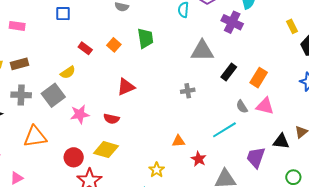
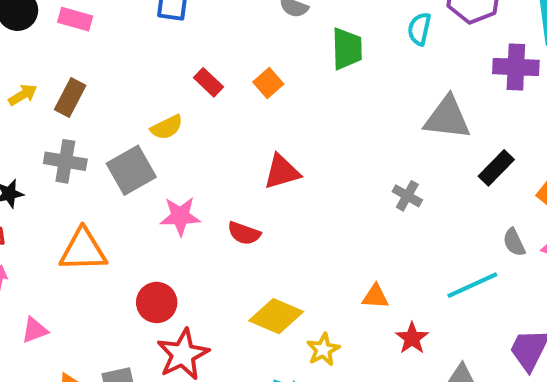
purple cross: (232, 22) -> (516, 67), turned -30
green trapezoid: (145, 38) -> (347, 49), moved
brown rectangle: (20, 64) -> (70, 97), turned -54
gray cross: (188, 91) -> (407, 196), turned 32
yellow diamond: (106, 150) -> (276, 316), moved

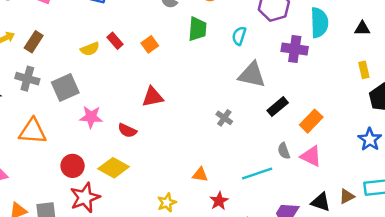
cyan semicircle: (419, 29) -> (239, 36), moved
yellow semicircle: (167, 127) -> (90, 49), moved
yellow diamond: (276, 316) -> (114, 168), moved

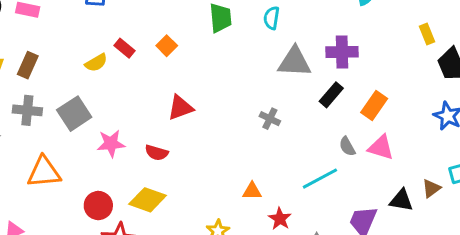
purple cross: (295, 49) -> (342, 52), moved

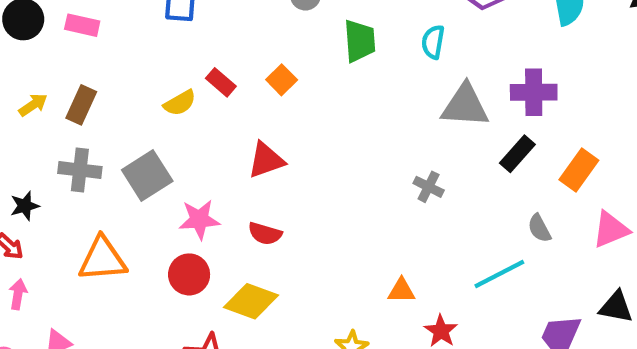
red triangle: (180, 108) -> (266, 160), moved
pink triangle: (381, 147) -> (611, 230), moved, turned -40
red circle: (98, 206) -> (189, 274), moved

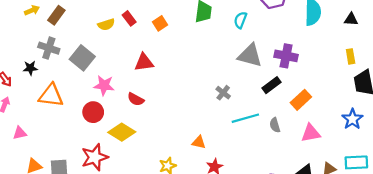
gray square: (147, 176) -> (82, 58), turned -30
black star: (25, 206) -> (30, 68), moved
cyan line: (499, 274) -> (245, 118), moved

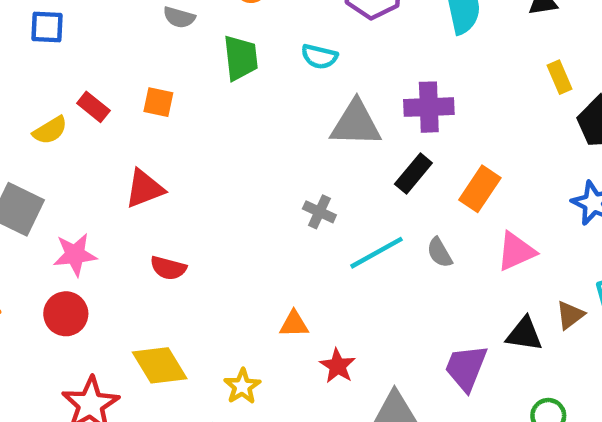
cyan semicircle: (240, 20) -> (319, 57), turned -84
orange square: (160, 23) -> (158, 102), turned -32
red semicircle: (136, 99) -> (168, 268), moved
yellow diamond: (122, 132) -> (160, 365), moved, turned 40

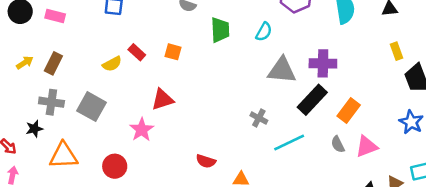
cyan semicircle: (319, 57) -> (264, 32), turned -78
black rectangle: (413, 173) -> (312, 100), size x1.4
gray semicircle: (440, 253) -> (338, 144), moved
pink star: (75, 255) -> (142, 130), moved, turned -30
red semicircle: (168, 268) -> (206, 161), moved

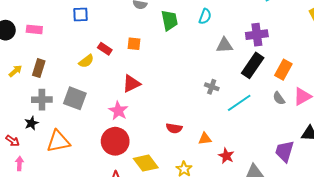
gray triangle: (282, 70) -> (224, 45), size x0.7
red circle: (115, 166) -> (115, 141), moved, size x1.4

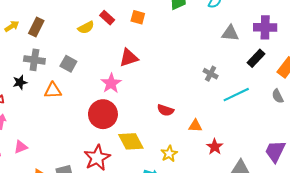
black rectangle: (253, 65) -> (256, 58), size x0.7
gray square: (75, 98) -> (68, 64), size x0.7
orange triangle: (58, 141) -> (53, 90), moved, size x0.7

